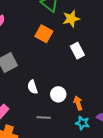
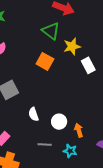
white rectangle: (77, 51) -> (88, 65), moved
cyan star: (82, 123) -> (70, 151), moved

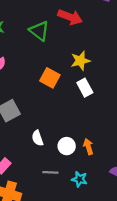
green triangle: (51, 31) -> (39, 31), moved
white rectangle: (88, 65) -> (85, 88), moved
orange arrow: (79, 130) -> (88, 147), moved

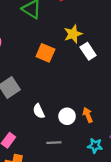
white rectangle: (85, 88) -> (88, 51), moved
cyan star: (79, 179) -> (95, 146), moved

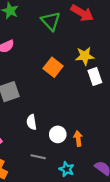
cyan star: (95, 146) -> (67, 169), moved

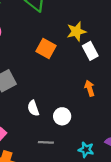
orange arrow: (78, 139) -> (90, 88), moved
cyan star: (67, 169) -> (86, 150), moved

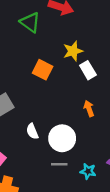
white circle: (62, 116) -> (62, 138), size x1.5
gray line: (46, 142) -> (59, 164), moved

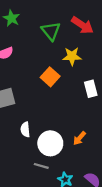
yellow star: (73, 51) -> (72, 56), moved
orange arrow: (89, 108) -> (80, 138), moved, turned -136

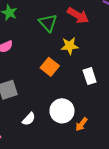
white semicircle: (25, 130) -> (29, 119), turned -128
white circle: (50, 143) -> (62, 111), moved

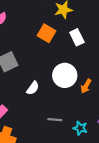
white rectangle: (90, 76) -> (77, 37), moved

